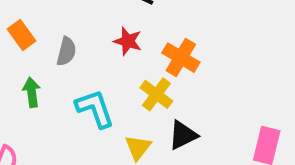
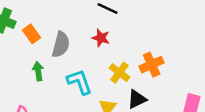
gray semicircle: (66, 51) -> (61, 45), size x1.4
orange cross: (181, 58) -> (152, 65), moved, turned 35

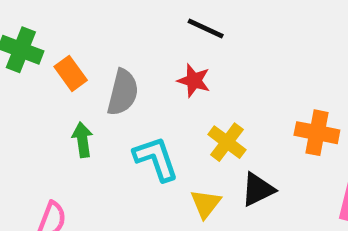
orange cross: (152, 65) -> (317, 133), moved, turned 35

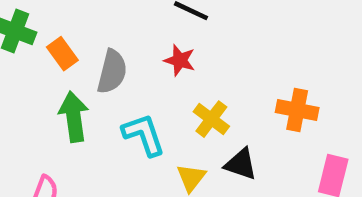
green arrow: (82, 140) -> (74, 117), size x1.5
black triangle: (258, 190) -> (241, 164), turned 45

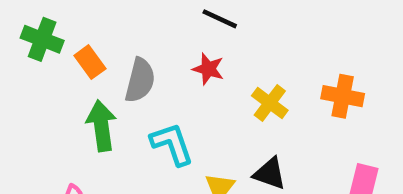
orange cross: (297, 110) -> (343, 96), moved
yellow cross: (211, 119) -> (270, 103), moved

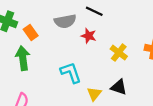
gray semicircle: (140, 80) -> (65, 21), moved, turned 65
green arrow: (101, 126) -> (23, 58), moved

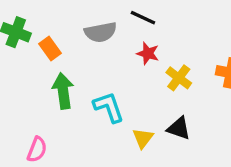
red star: (89, 36) -> (148, 53), moved
green arrow: (23, 58) -> (63, 91), moved

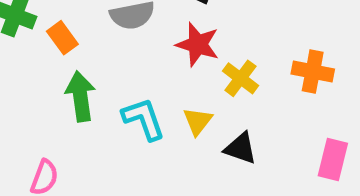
red star: (148, 53) -> (198, 44), size x1.4
yellow triangle: (143, 138) -> (198, 121), moved

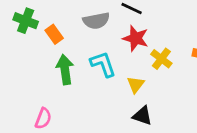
cyan L-shape: (144, 119) -> (103, 64), moved
black triangle: (240, 148) -> (142, 116), moved

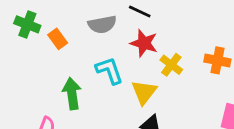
green arrow: (65, 70) -> (72, 94), moved
yellow triangle: (136, 85) -> (144, 92), size x1.4

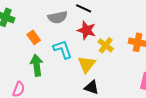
orange rectangle: (58, 39) -> (34, 37), moved

